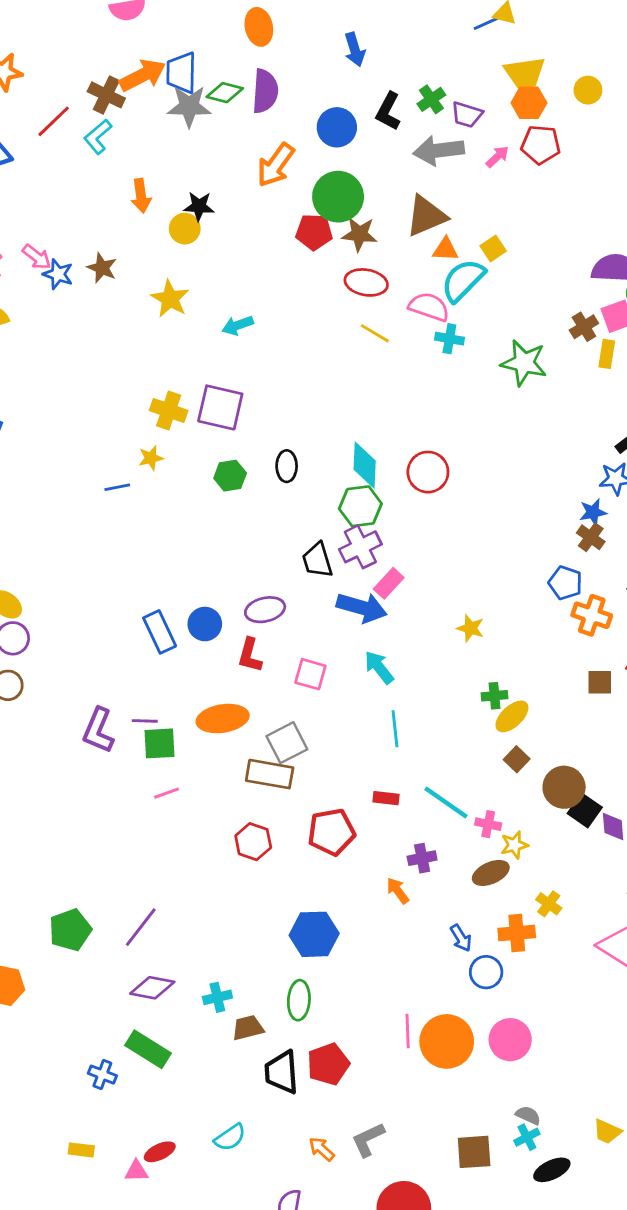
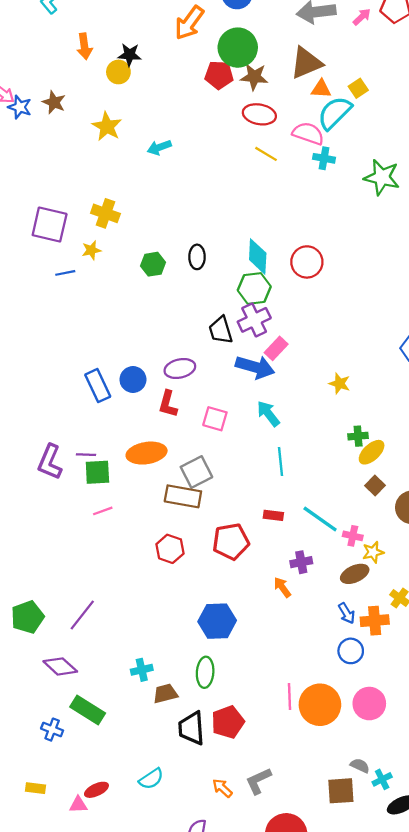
purple square: (220, 407) -> (50, 224), moved
blue arrow: (461, 938) -> (347, 613), moved
purple diamond: (152, 988) -> (60, 666), moved, turned 32
gray semicircle: (528, 1115) -> (360, 766), moved

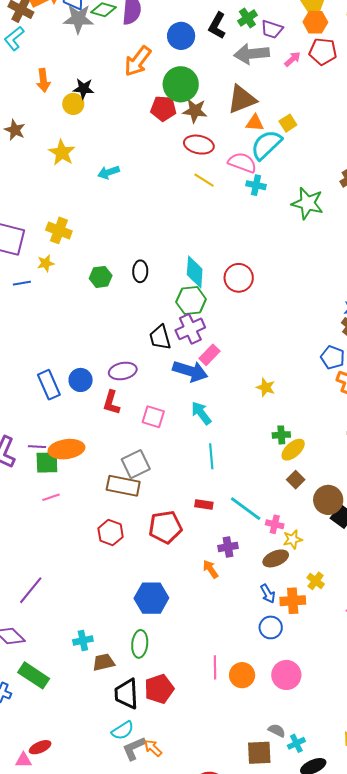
orange ellipse: (147, 453) -> (66, 449), moved
orange circle: (320, 705) -> (242, 675), size x0.7
cyan semicircle: (151, 779) -> (123, 730), moved
gray L-shape: (258, 781) -> (134, 748), moved

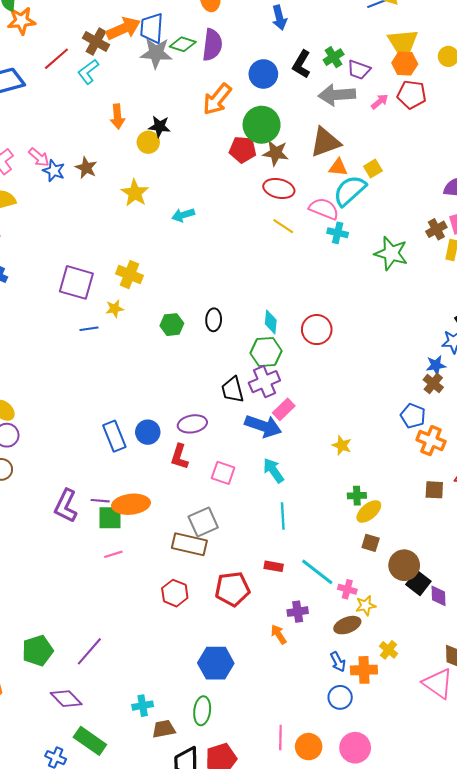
cyan diamond: (195, 272) -> (271, 322), size x0.7
brown square: (296, 480) -> (371, 543), turned -30

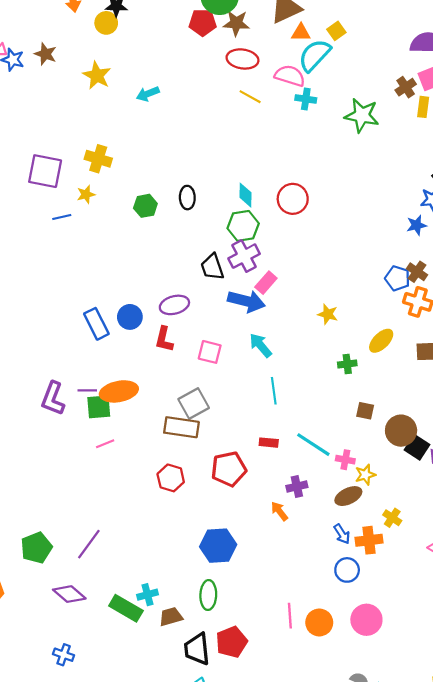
brown cross: (433, 383) -> (417, 272), moved
yellow ellipse: (369, 511) -> (381, 341), moved
green rectangle: (90, 741) -> (126, 608), moved

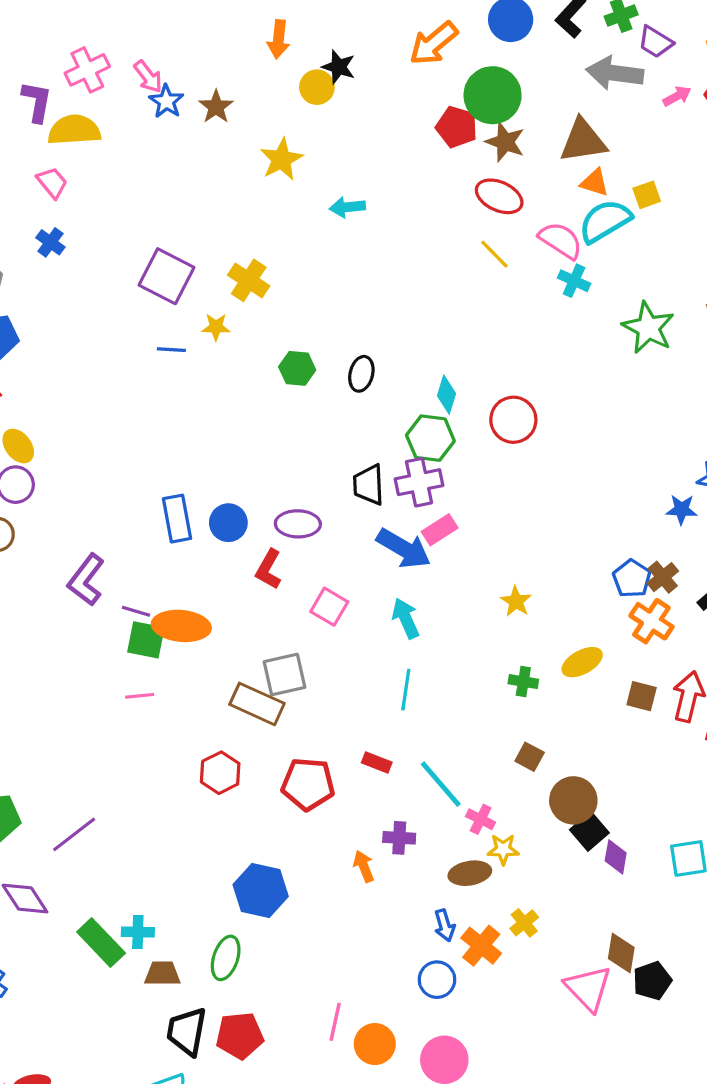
purple L-shape: (53, 399) -> (86, 580), moved
orange cross: (369, 540) -> (481, 946), turned 30

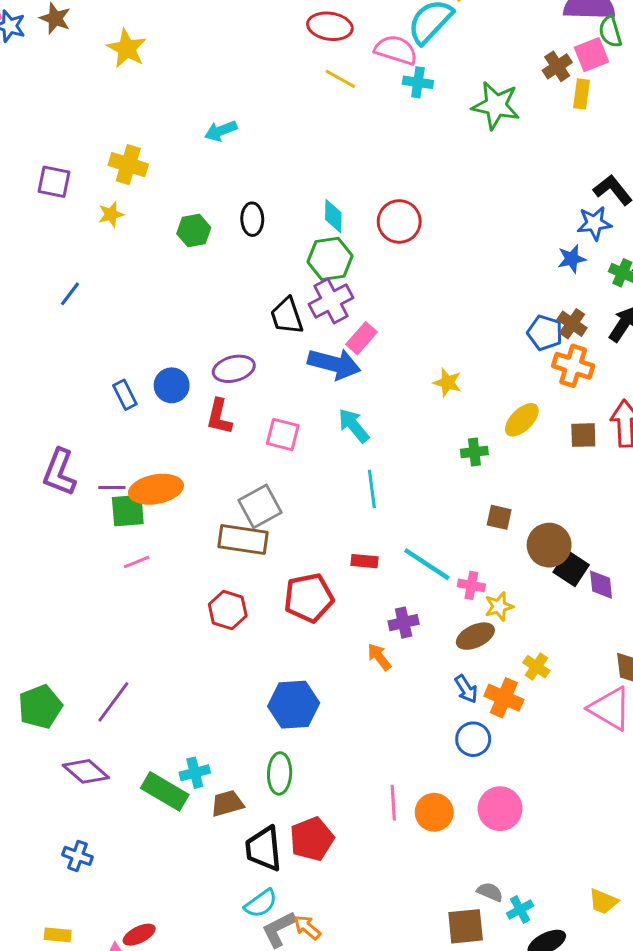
cyan arrow: (347, 207) -> (221, 131), moved
purple square: (167, 276) -> (54, 182), size x0.7
blue line: (171, 350) -> (70, 294), moved, turned -40
blue rectangle: (177, 519) -> (125, 395), size x0.7

